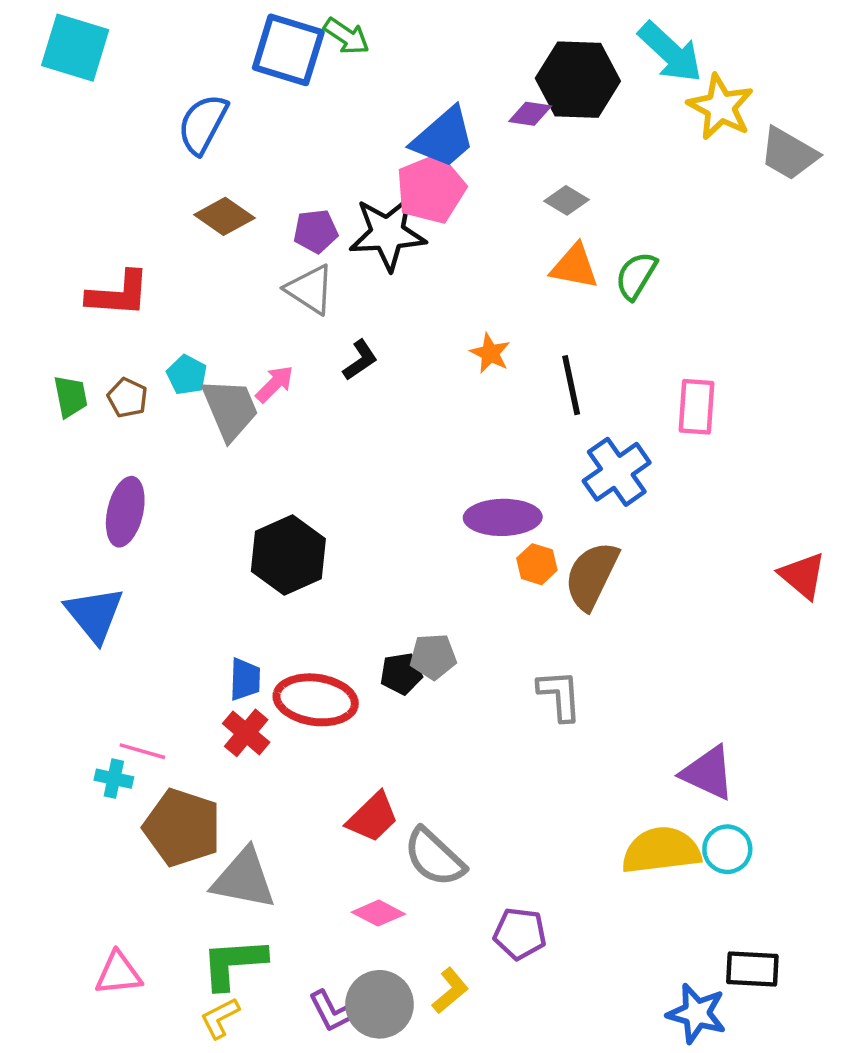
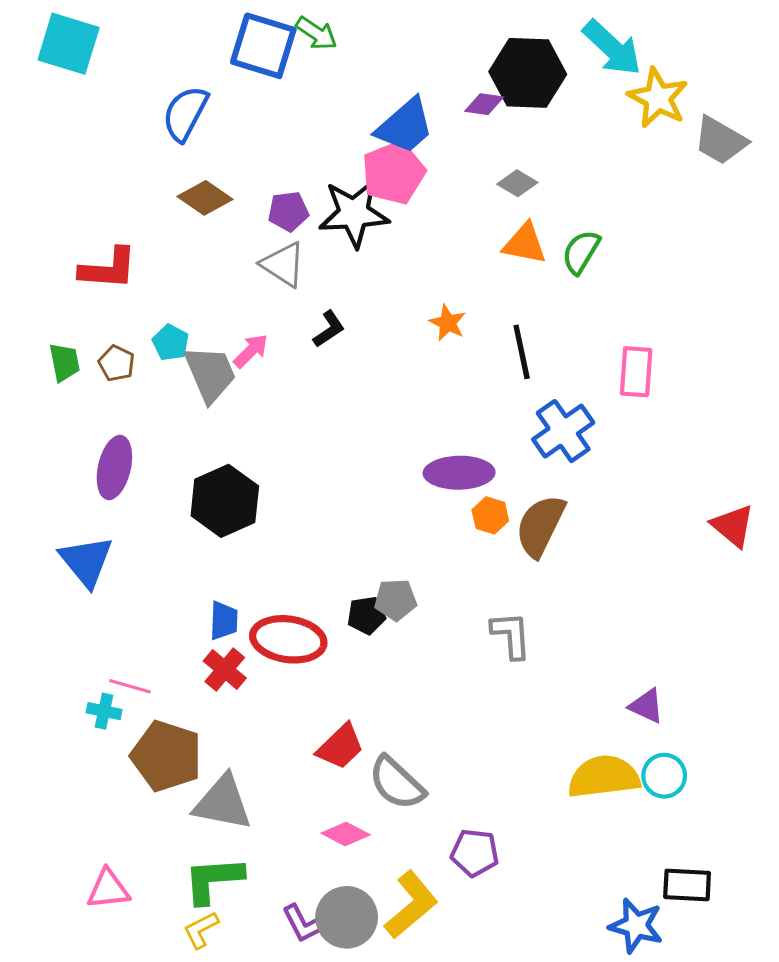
black hexagon: (288, 555) -> (225, 501), moved
purple triangle: (708, 773) -> (646, 706), size x0.7
yellow L-shape: (450, 991) -> (411, 905), size x1.6

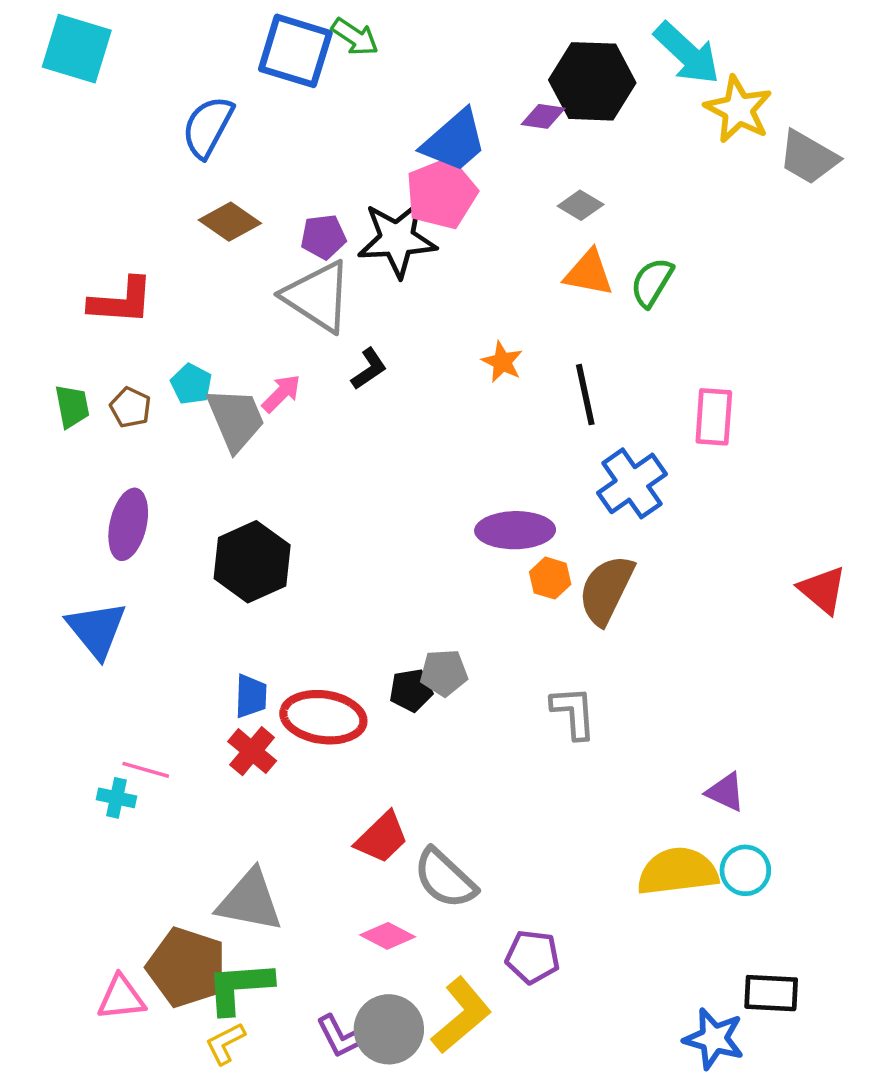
gray triangle: (283, 264) -> (318, 296), size x1.4
brown pentagon: (166, 756) -> (187, 967), moved

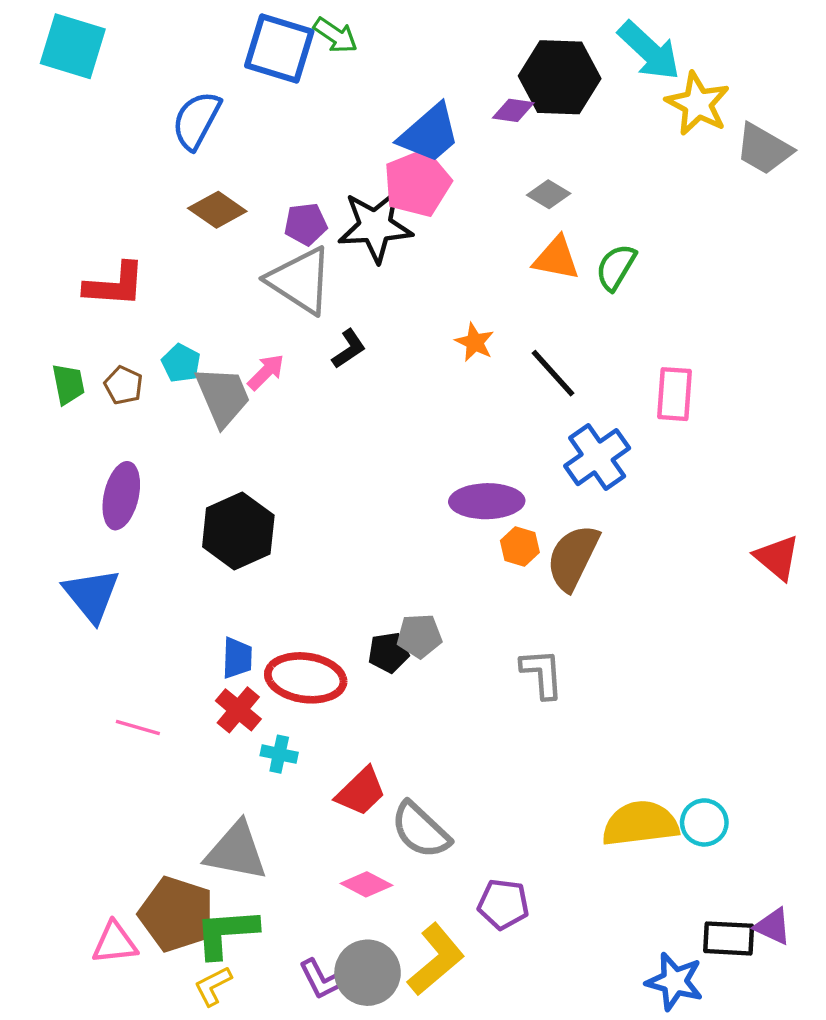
black line: (585, 395) -> (553, 373), turned -30
purple triangle: (725, 792) -> (773, 926), moved
cyan cross: (116, 798) -> (279, 754), moved

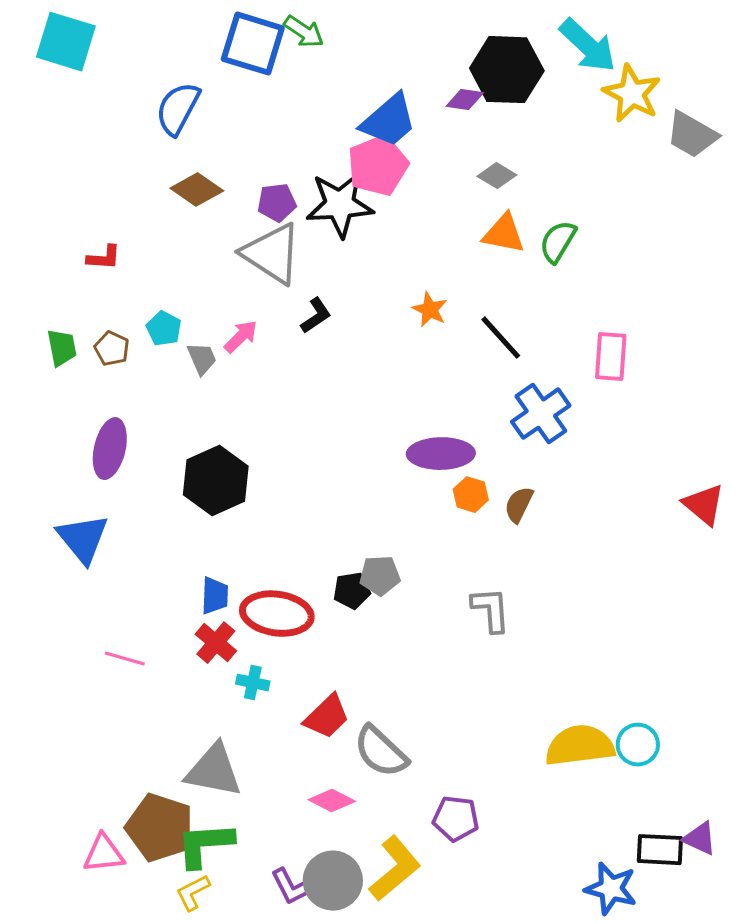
red L-shape: (115, 285) -> (104, 258), size x0.6
gray trapezoid: (223, 396) -> (202, 359), size x0.6
brown semicircle: (573, 558) -> (519, 505), size x0.6

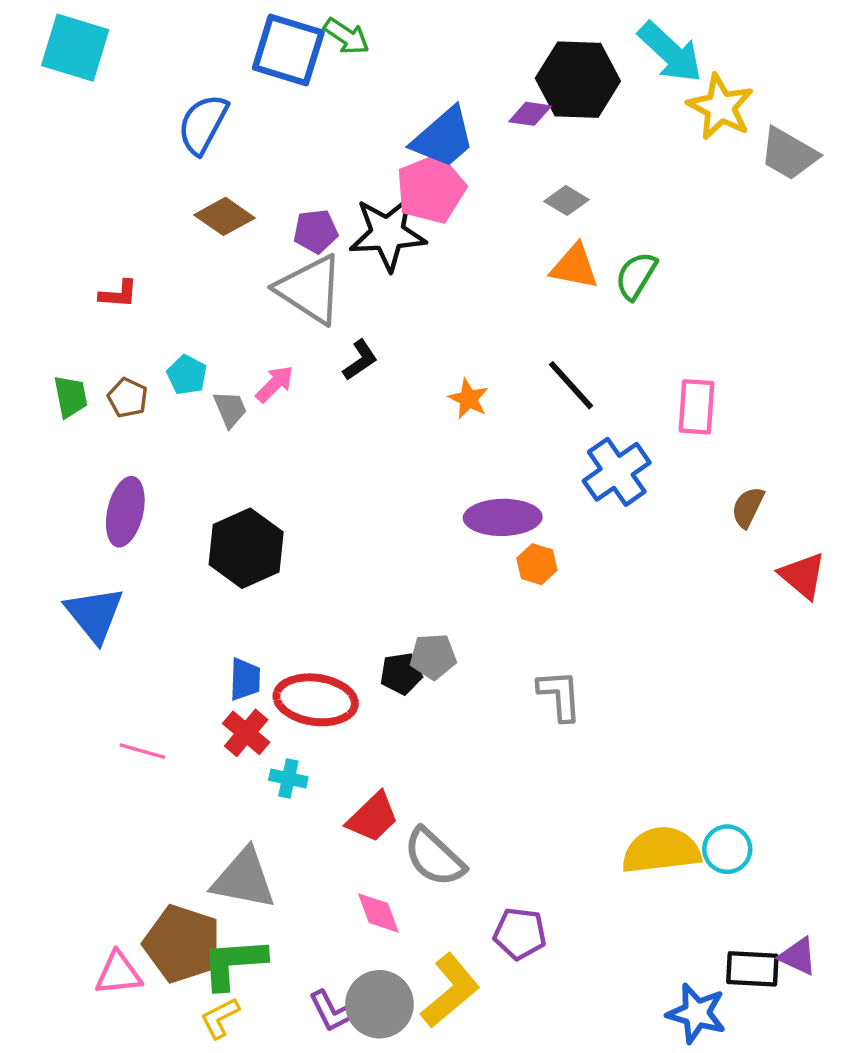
orange star: (430, 310) -> (468, 399), moved
brown semicircle: (519, 505) -> (748, 507), moved
pink diamond: (332, 801) -> (378, 913), turned 42

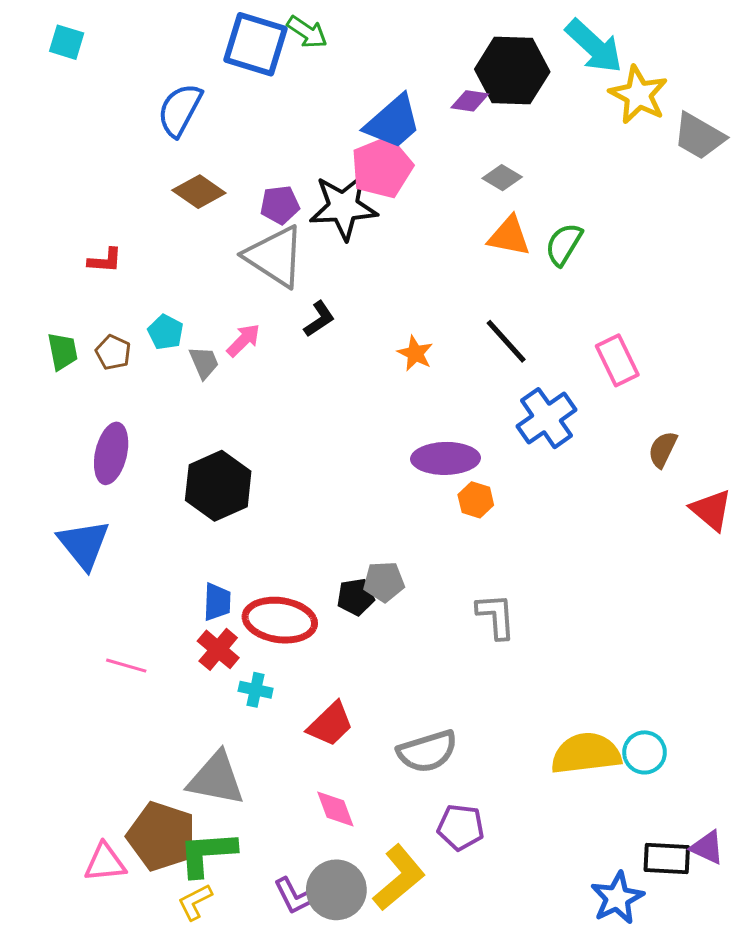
cyan square: (75, 48) -> (67, 42), size x0.6
pink rectangle: (696, 407) -> (617, 360), turned -30
gray semicircle: (434, 857) -> (427, 751), moved, turned -60
blue star: (696, 1013) -> (617, 898), turned 30

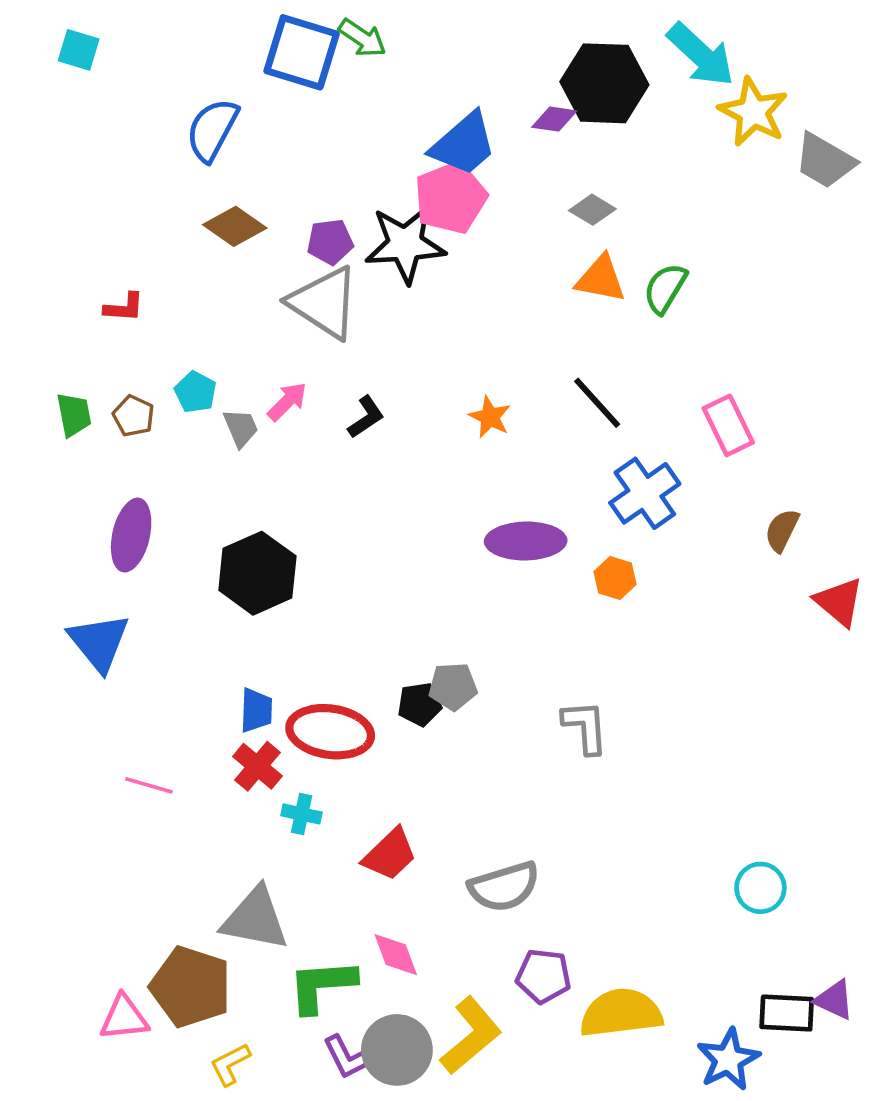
black L-shape: (319, 319) -> (366, 417), moved
orange hexagon: (476, 500) -> (615, 578), moved
yellow semicircle: (586, 753) -> (621, 1013), moved
green L-shape: (207, 853) -> (322, 986), moved

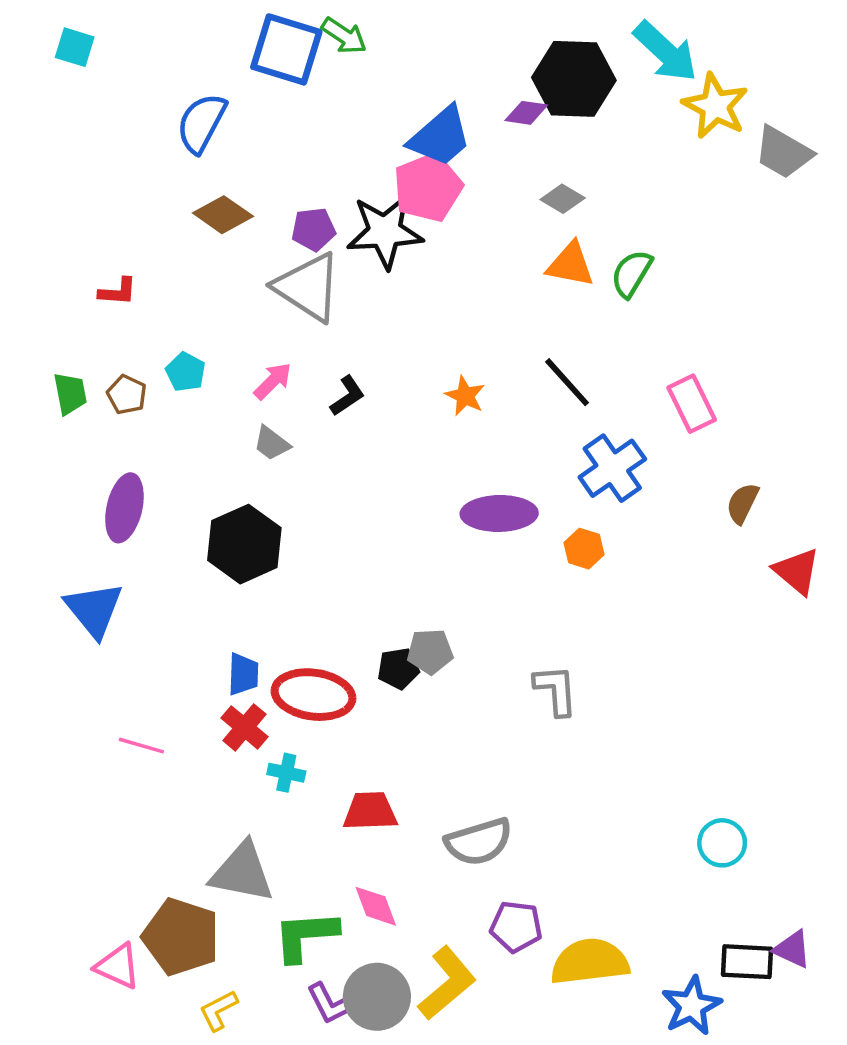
gray trapezoid: (241, 428) -> (272, 443), moved, turned 150
red trapezoid: (390, 854) -> (370, 811), turned -138
pink triangle: (124, 1018) -> (118, 966), turned 30

